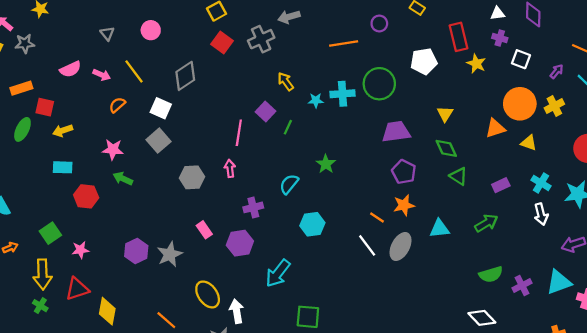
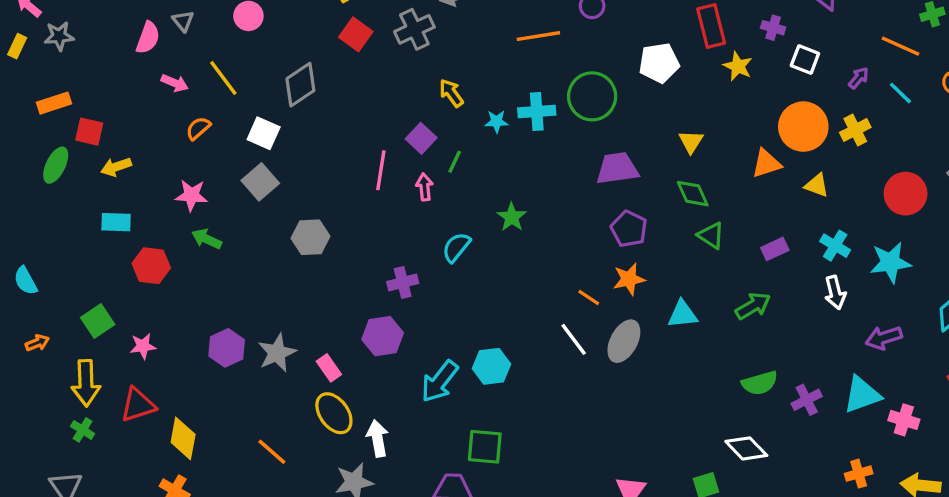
pink semicircle: (70, 69) -> (148, 38), moved, turned -45
pink arrow: (230, 168) -> (424, 187), moved
cyan hexagon: (312, 224) -> (492, 366), moved
pink rectangle: (204, 230) -> (329, 368), moved

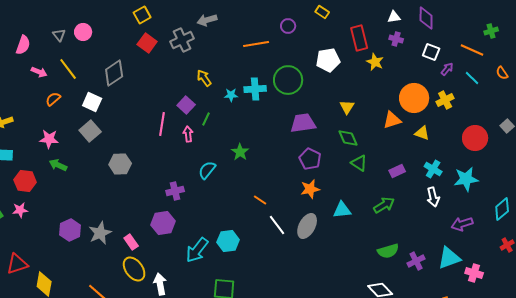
gray triangle: (183, 21) -> (59, 35), moved
white square: (805, 60) -> (431, 52), moved
orange line: (589, 298) -> (260, 200), moved
pink star: (143, 346) -> (20, 210), moved

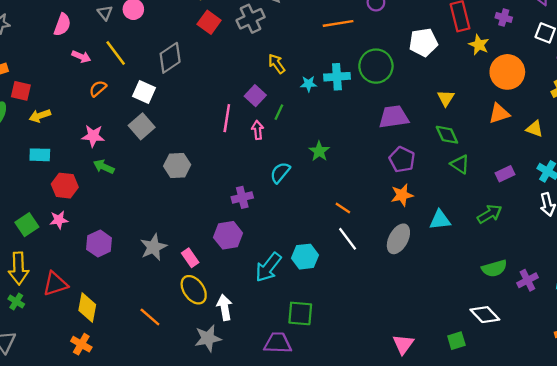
orange circle: (414, 98) -> (507, 72), moved
white line: (277, 225) -> (348, 239), moved
purple hexagon: (70, 230) -> (99, 244), moved

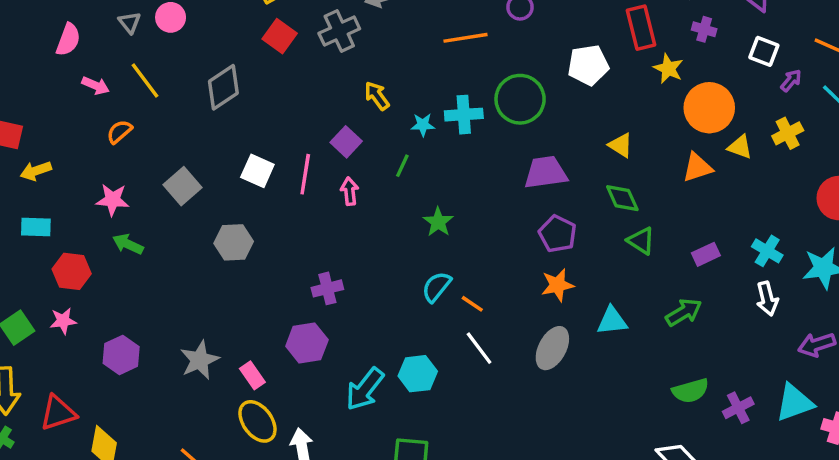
white square: (144, 92) -> (257, 171), moved
yellow triangle: (446, 98) -> (621, 145), turned -30
green line: (279, 112) -> (402, 166), moved
yellow triangle: (535, 129) -> (740, 147), moved
cyan semicircle: (280, 173) -> (436, 287), moved

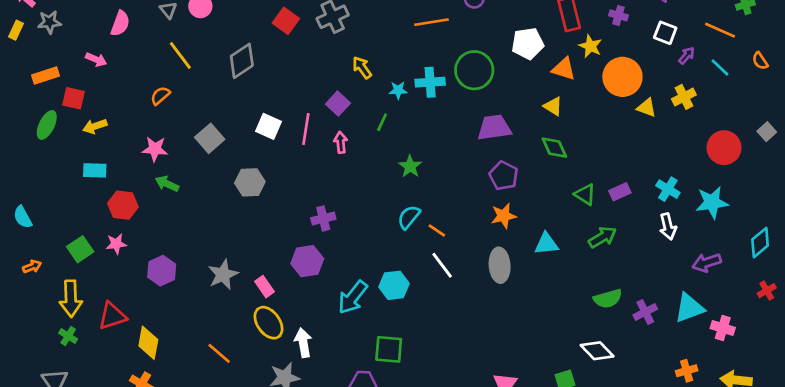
pink arrow: (96, 86) -> (96, 60), moved
orange triangle: (697, 167) -> (564, 69), moved, turned 35
green triangle: (641, 241) -> (585, 194), moved
gray ellipse: (552, 348) -> (500, 265), turned -32

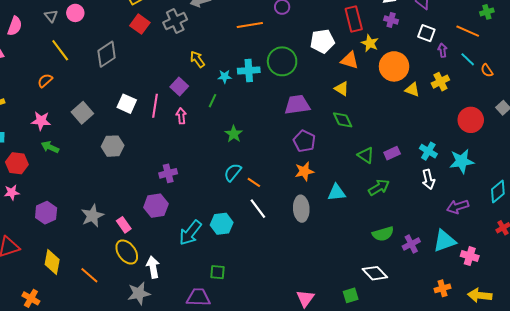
purple arrow: (687, 55) -> (442, 50), turned -48
orange semicircle: (760, 61) -> (487, 70), moved
yellow diamond: (148, 343) -> (52, 262), moved
green square: (389, 349) -> (218, 272), size x0.7

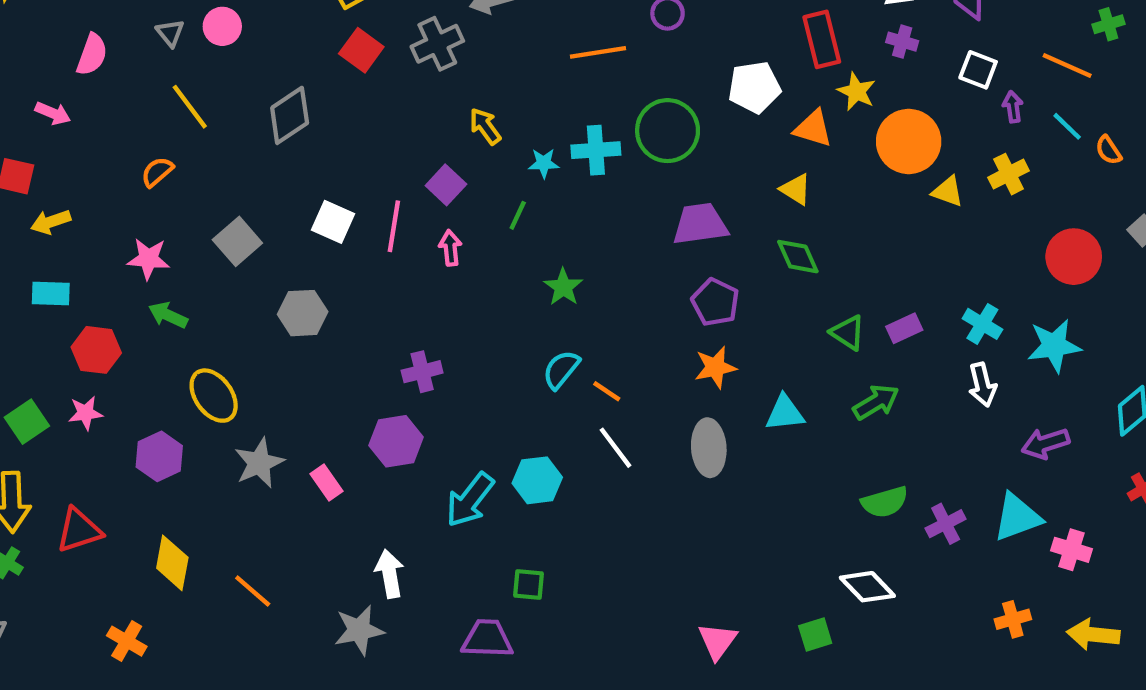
yellow ellipse: (127, 252) -> (214, 396), moved

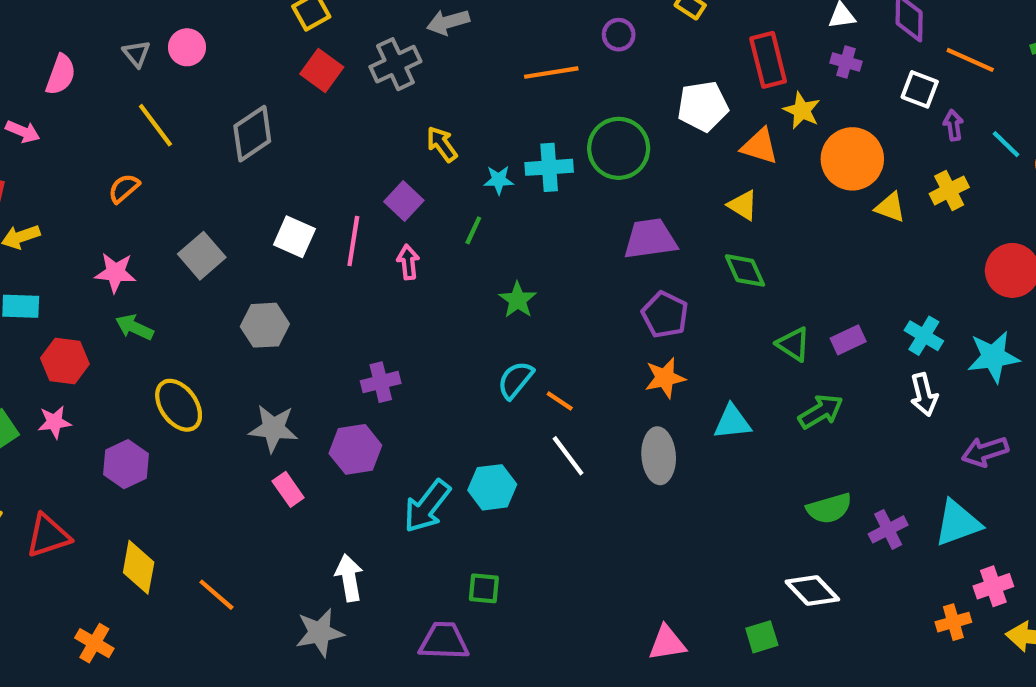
orange line: (1067, 65) -> (970, 60), moved
gray star: (259, 463) -> (273, 428), moved, turned 30
pink cross: (1071, 550) -> (993, 586), moved, turned -36
pink triangle: (717, 641) -> (667, 643), turned 45

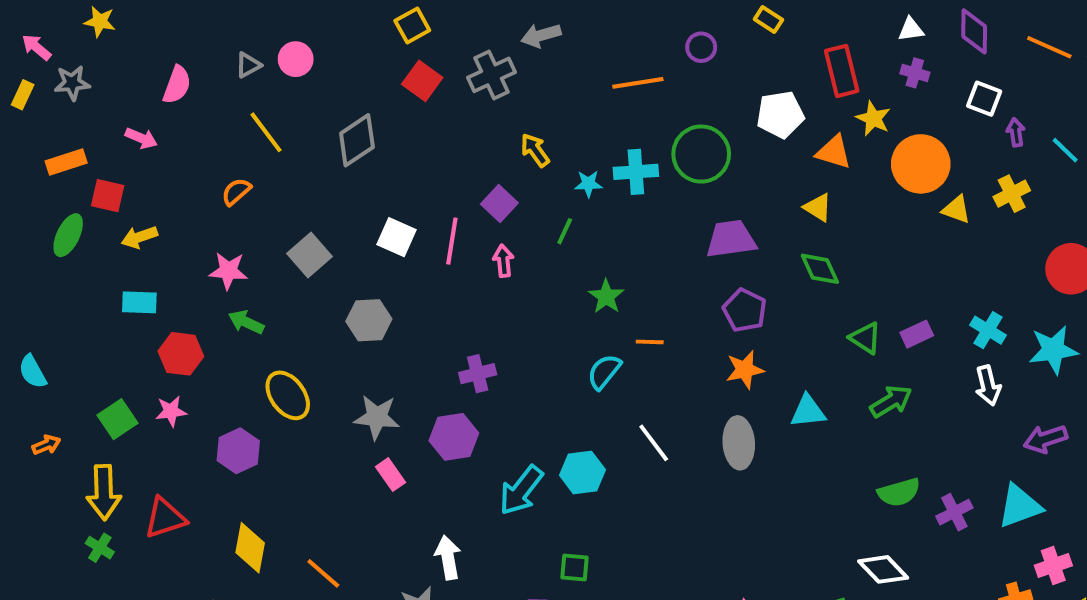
gray triangle: (136, 54) -> (248, 65), turned 40
orange line: (970, 60) -> (1049, 47), moved
orange line: (560, 401) -> (650, 342), moved, turned -32

